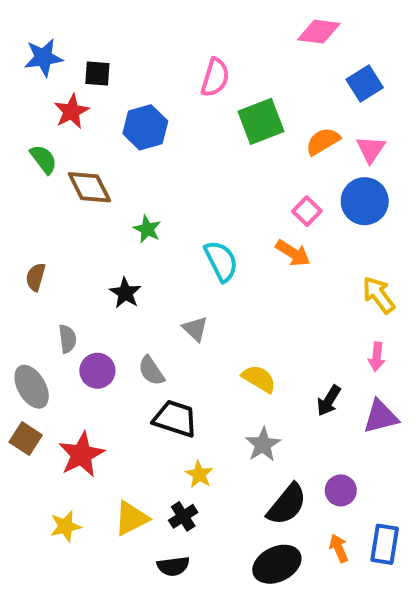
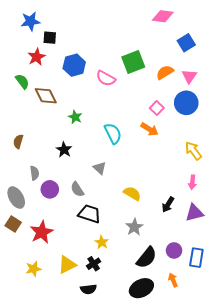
blue star: (44, 58) -> (30, 21), moved
pink semicircle: (215, 78) -> (106, 78), moved, turned 102
blue rectangle: (385, 544) -> (196, 258), moved

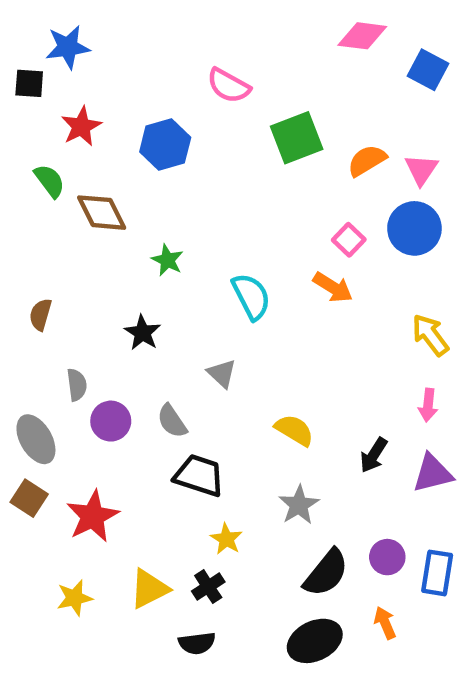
black square: (50, 38) -> (29, 83), moved
blue square: (186, 43) -> (428, 70), moved, turned -30
pink semicircle: (106, 78) -> (229, 86), moved

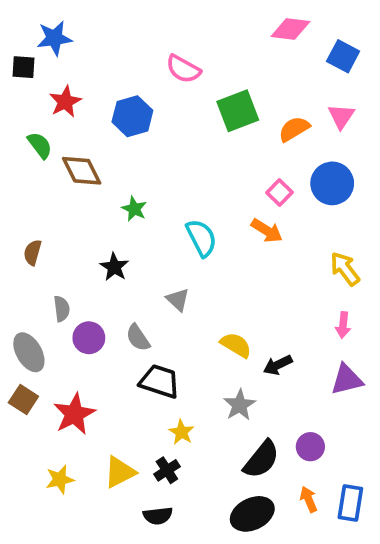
pink triangle: (421, 169) -> (341, 116), moved
black arrow: (374, 455) -> (278, 365), moved, turned 32
blue rectangle: (437, 573) -> (350, 503), moved

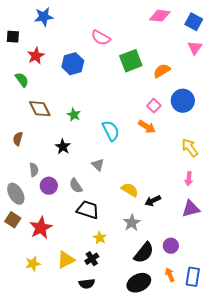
blue star: (54, 38) -> (44, 17), moved
blue square: (343, 56) -> (194, 22), moved
pink triangle: (341, 116) -> (195, 48), moved
brown diamond: (82, 171) -> (40, 109), moved

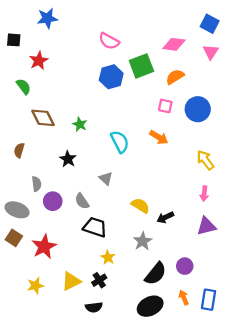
pink diamond: (160, 16) -> (174, 44), moved
blue hexagon: (73, 64) -> (111, 77), moved
pink square: (154, 106) -> (165, 106), moved, turned -32
gray ellipse: (16, 194) -> (17, 210), turned -40

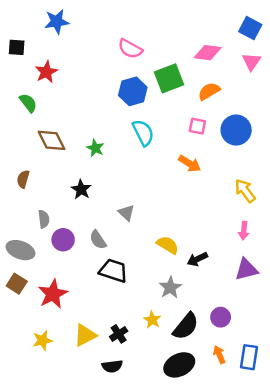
cyan semicircle: (120, 142) -> (143, 133), moved
yellow star: (108, 257) -> (152, 320), moved

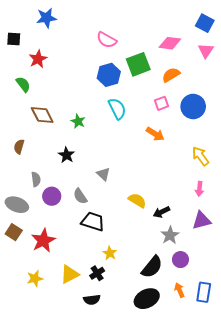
pink square: (197, 126) -> (161, 103), turned -32
gray star: (170, 287) -> (170, 235), moved
yellow star: (152, 320) -> (110, 253), moved

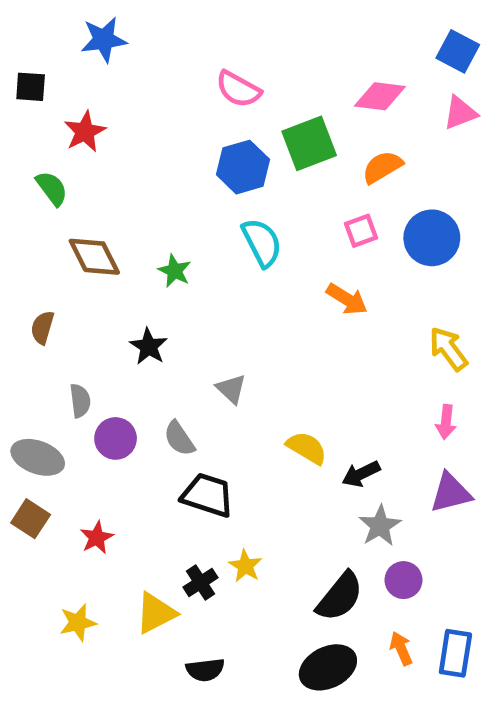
pink triangle: (206, 51) -> (460, 113), turned 35
red star: (43, 241) -> (97, 538), size x0.6
black cross: (97, 273) -> (201, 582), moved

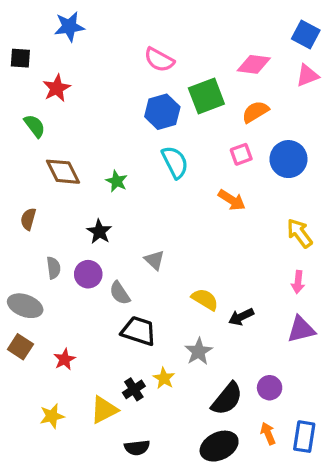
purple circle: (116, 438) -> (88, 274), moved
gray star: (380, 526) -> (199, 351), moved

